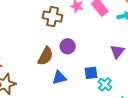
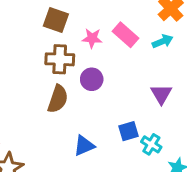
purple circle: (68, 46) -> (92, 79), moved
brown semicircle: (45, 56) -> (58, 99), moved

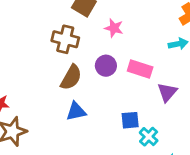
pink rectangle: (126, 35) -> (140, 69), moved, turned -35
brown cross: (60, 59) -> (65, 39), moved
blue triangle: (84, 146) -> (76, 111), moved

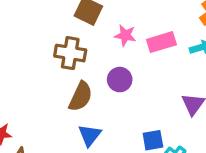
pink rectangle: (140, 69) -> (161, 42), moved, turned -30
blue triangle: (76, 111) -> (90, 135), turned -35

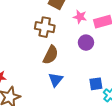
purple circle: (120, 80) -> (86, 43), moved

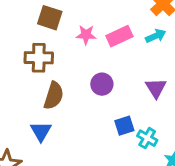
purple circle: (86, 43) -> (102, 84), moved
blue triangle: (56, 80) -> (41, 131), moved

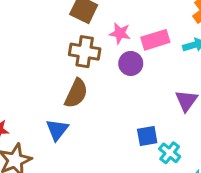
brown cross: (39, 58) -> (85, 52), moved
purple circle: (102, 84) -> (131, 63), moved

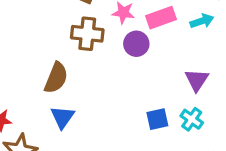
brown semicircle: (76, 93) -> (56, 78), moved
cyan cross: (170, 153) -> (192, 119), moved

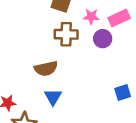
brown semicircle: (56, 78) -> (46, 69), turned 60

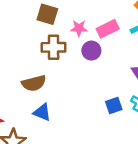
blue triangle: (53, 97) -> (42, 112), turned -36

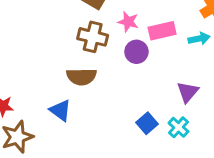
brown semicircle: (34, 83) -> (81, 77), moved
blue square: (114, 106) -> (147, 123), turned -35

